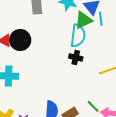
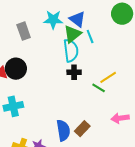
cyan line: (101, 19) -> (90, 37), moved
green line: (93, 106) -> (99, 88), moved

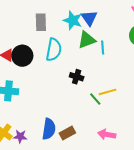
blue triangle: (77, 19) -> (89, 18), moved
cyan semicircle: (71, 50) -> (54, 50), moved

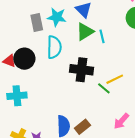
cyan star: (73, 20) -> (57, 17), moved
black cross: (77, 77) -> (82, 70), size x1.6
pink arrow: (107, 134) -> (121, 121), turned -48

